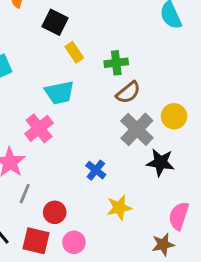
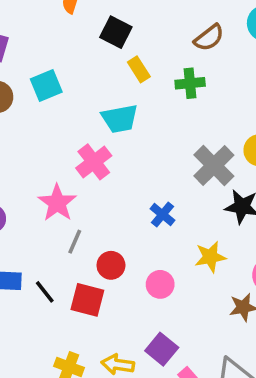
brown semicircle: (128, 92) -> (209, 38), moved
yellow star: (119, 208) -> (210, 257), moved
pink circle: (74, 242) -> (160, 284), moved

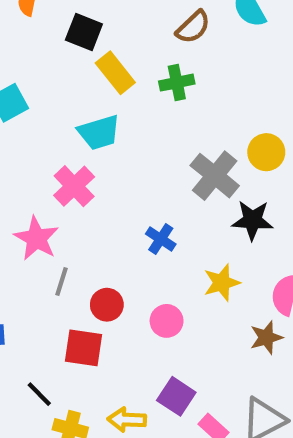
yellow rectangle: (139, 69) -> (115, 73), size x1.4
black line: (45, 292) -> (39, 394), moved

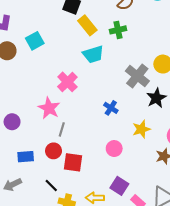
cyan trapezoid: (99, 132) -> (93, 54), moved
black star: (253, 220) -> (156, 98), turned -30
red circle: (107, 305) -> (54, 151), moved

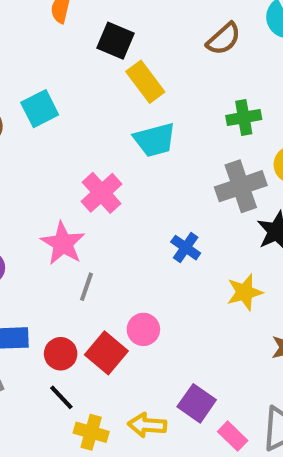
green cross: (118, 30) -> (244, 118), moved
gray cross: (137, 76) -> (241, 186), turned 30
pink circle: (114, 149) -> (143, 329), moved
red circle: (54, 151) -> (61, 354), moved
red square: (73, 162) -> (106, 353), turned 30

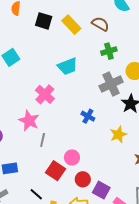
brown semicircle: (224, 39) -> (100, 24), moved, turned -102
yellow rectangle: (145, 82) -> (71, 25), moved
red circle: (61, 354) -> (83, 179), moved

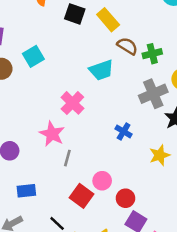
brown semicircle: (100, 24) -> (127, 46), moved
red circle: (83, 179) -> (125, 198), moved

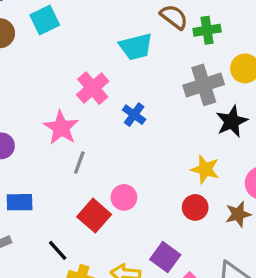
blue cross: (124, 131) -> (134, 115), moved
yellow star: (160, 155) -> (205, 169), turned 30
red circle: (125, 198) -> (195, 207), moved

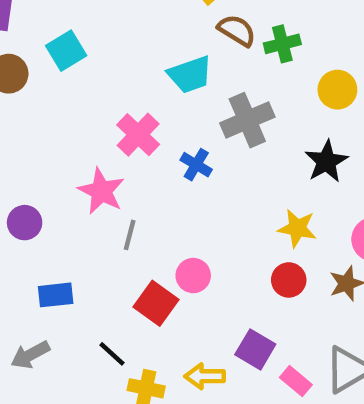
gray cross: (204, 85) -> (247, 120), moved

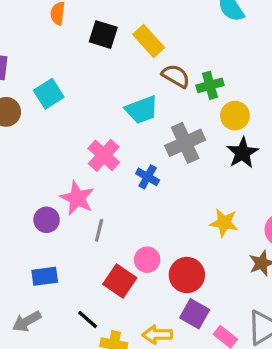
yellow circle: (337, 90) -> (235, 116), moved
black star: (326, 161) -> (242, 153), moved
purple circle: (25, 223) -> (47, 220), moved
red circle: (289, 280) -> (187, 275), moved, size x1.4

